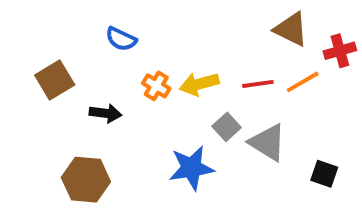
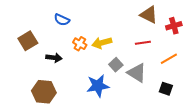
orange line: (303, 82) -> (169, 59), moved
red line: (258, 84) -> (143, 43), moved

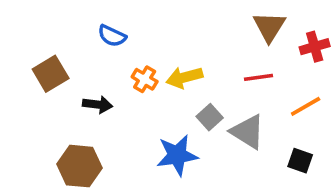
brown triangle: (149, 15) -> (269, 27), turned 36

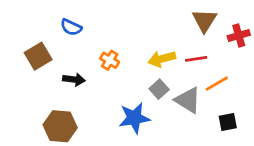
blue semicircle: (112, 36) -> (71, 27), moved
yellow arrow: (184, 77) -> (162, 59), moved
orange line: (306, 106) -> (217, 84), moved
black square: (300, 161) -> (228, 122), turned -30

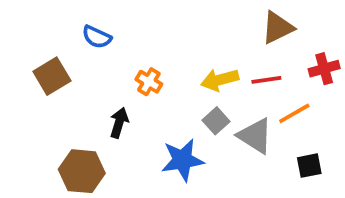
brown triangle: (204, 20) -> (278, 28), turned 32
red cross: (239, 36) -> (324, 69), moved
black arrow: (74, 79) -> (119, 123), moved, turned -80

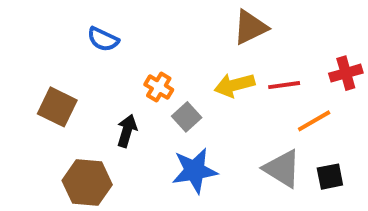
brown triangle: (278, 28) -> (250, 27), moved
brown square: (52, 76) -> (57, 107), moved, turned -33
gray square: (216, 121) -> (187, 117), moved
gray triangle: (255, 136) -> (282, 169), moved

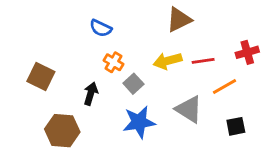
blue semicircle: (103, 39) -> (101, 28), moved
gray triangle: (282, 169) -> (189, 109), moved

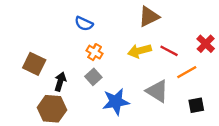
red cross: (247, 52) -> (206, 44), turned -30
red line: (203, 61) -> (169, 51), turned 36
gray square: (133, 84) -> (93, 77), moved
black arrow: (91, 94) -> (60, 82), moved

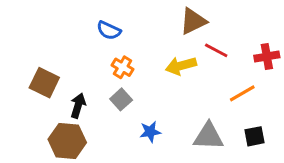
red cross: (206, 44) -> (267, 57), turned 36
red line: (169, 51) -> (216, 50), moved
gray triangle: (157, 91) -> (209, 136), moved, turned -30
blue star: (116, 102) -> (150, 132), size x0.6

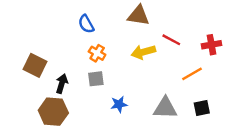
brown triangle: (193, 21) -> (138, 15), moved, turned 35
blue semicircle: (109, 30) -> (86, 24), turned 36
gray square: (121, 99) -> (96, 79), turned 35

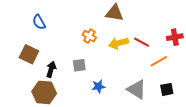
blue semicircle: (86, 24) -> (39, 22), moved
red line: (171, 40) -> (142, 42), moved
orange cross: (97, 53) -> (89, 36), moved
gray triangle: (165, 108) -> (137, 89), turned 30

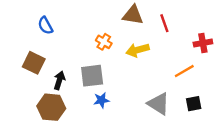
red line: (142, 42) -> (164, 23), moved, turned 42
gray square: (79, 65) -> (92, 76), size x1.5
blue star: (98, 86) -> (101, 100), moved

